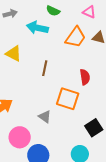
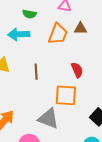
gray triangle: (45, 117) -> (48, 119), size x1.6

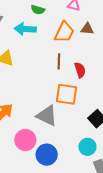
brown line: (36, 72) -> (59, 61), moved

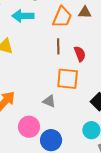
gray triangle: (47, 116) -> (49, 101), size x0.6

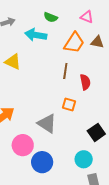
orange square: (68, 79) -> (69, 105), size x0.6
gray triangle: (49, 101) -> (47, 123), size x1.5

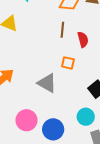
pink circle: (23, 145) -> (26, 120), moved
blue circle: (42, 162) -> (53, 129), moved

